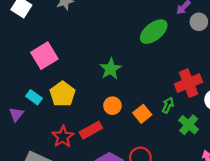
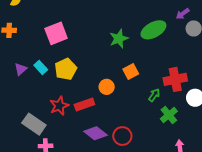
green star: (111, 69) -> (119, 39), moved
purple triangle: (16, 114) -> (21, 69), moved
orange square: (142, 114) -> (131, 71), moved

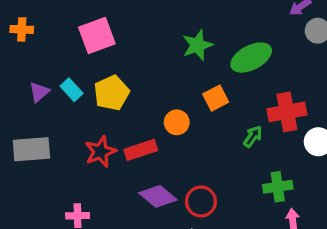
green ellipse: (153, 30) -> (251, 58), moved
green cross: (169, 115) -> (278, 187), moved, turned 30
gray rectangle: (34, 124) -> (31, 149), moved, turned -40

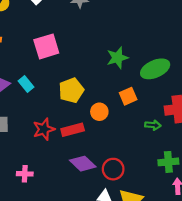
yellow pentagon: (112, 93) -> (71, 90), moved
green arrow: (253, 136) -> (153, 125), turned 56

